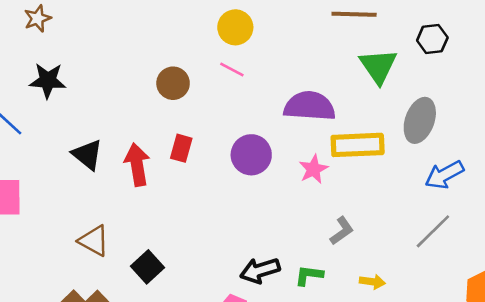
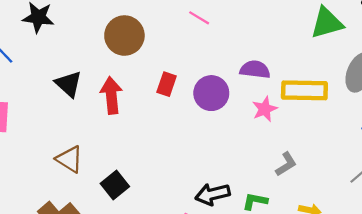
green triangle: (378, 66) -> (327, 23), turned 45
brown circle: (173, 83) -> (124, 36), moved, size x1.4
purple semicircle: (309, 106) -> (255, 70), moved, size x0.7
red rectangle: (181, 148) -> (167, 84), moved

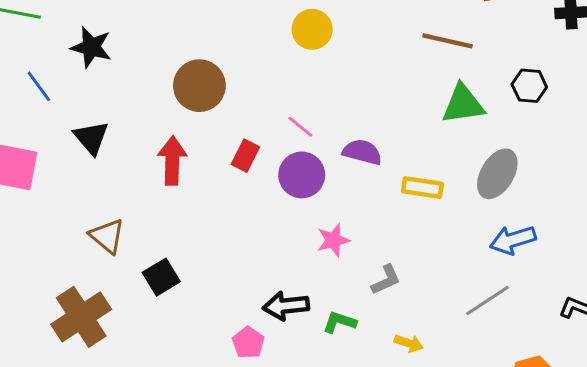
pink line: (199, 18) -> (300, 127), moved
black triangle: (69, 84) -> (91, 138), moved
yellow rectangle: (304, 90) -> (422, 188), size x0.7
pink star: (265, 109) -> (333, 240), moved

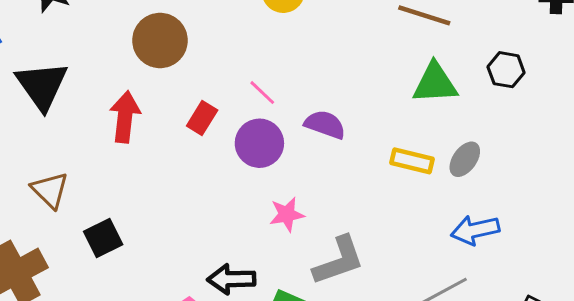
black triangle: (91, 138) -> (42, 86), size x1.4
gray ellipse: (497, 174) -> (465, 159), size x0.7
yellow rectangle: (422, 188) -> (412, 161), moved
gray L-shape: (386, 280) -> (339, 261), size x1.6

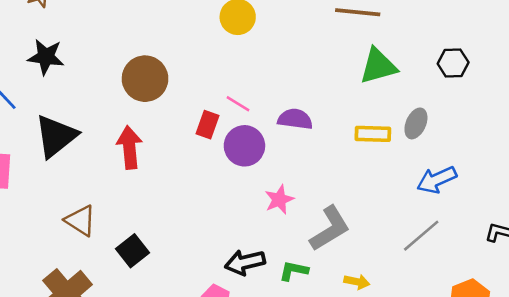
black hexagon: (506, 70) -> (453, 63), moved
black triangle: (42, 86) -> (56, 136), turned 39
red rectangle: (202, 118) -> (208, 125), moved

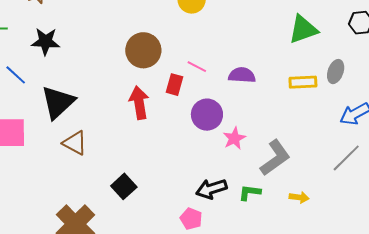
brown circle: (145, 79) -> (143, 50), moved
purple circle: (244, 146) -> (207, 115), moved
red arrow: (129, 147) -> (139, 103), moved
brown triangle: (80, 221) -> (75, 143), moved

